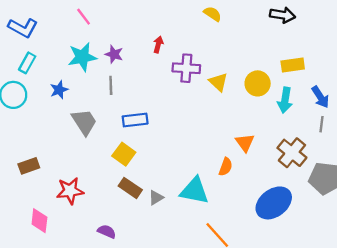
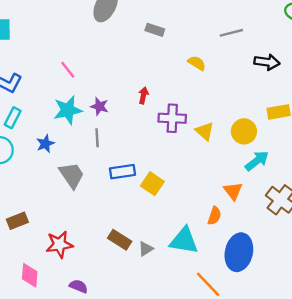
cyan arrow: (285, 100) -> (257, 161), moved, turned -135
yellow square: (124, 154) -> (152, 184), moved
blue ellipse: (274, 203) -> (239, 252), moved, turned -39
purple semicircle: (107, 231) -> (79, 286), moved

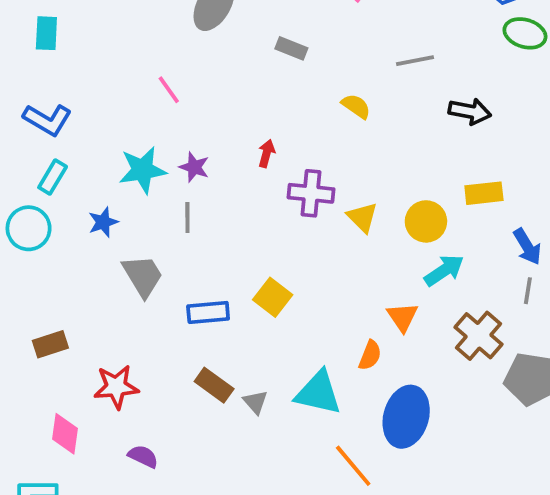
pink line: (68, 70) -> (169, 90), moved
blue rectangle: (122, 172) -> (208, 312), moved
gray triangle: (146, 249) -> (255, 402), turned -42

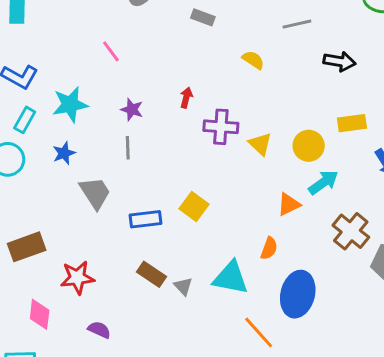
cyan star: (143, 170) -> (70, 104), moved
orange triangle: (402, 317) -> (289, 204), moved, turned 40
brown rectangle: (50, 344) -> (27, 247), size x1.4

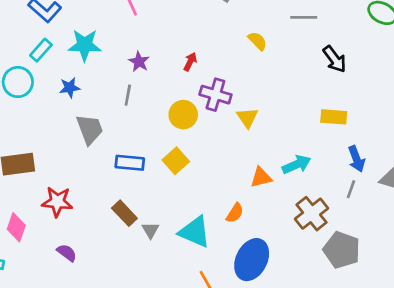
black arrow: (339, 61) -> (335, 59), turned 32
yellow circle: (309, 146) -> (183, 115), moved

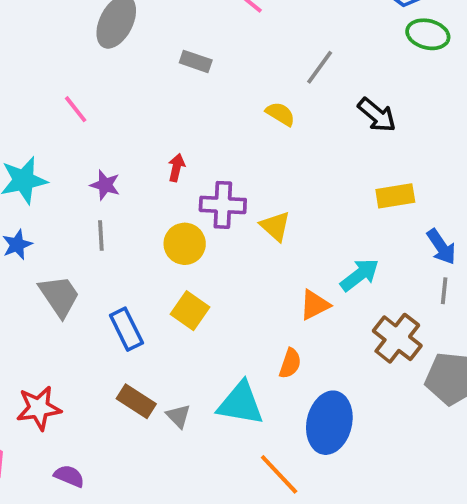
gray line: (304, 17) -> (320, 67), turned -40
yellow semicircle: (258, 41) -> (280, 114), moved
blue rectangle: (130, 163) -> (126, 329), turned 72

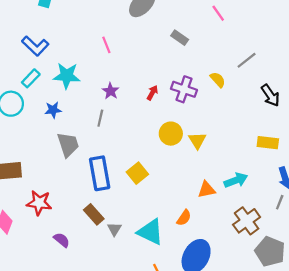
purple cross: (223, 205) -> (184, 89), moved
yellow circle: (185, 244) -> (171, 134), moved
blue rectangle: (126, 329) -> (100, 173), size x1.4
purple semicircle: (69, 476) -> (62, 240), moved

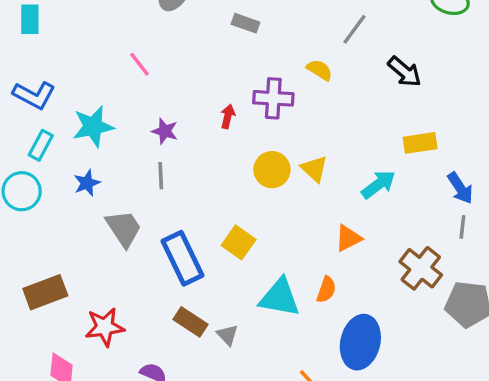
cyan arrow: (236, 180) -> (379, 184), moved
cyan triangle: (150, 232) -> (280, 298), moved

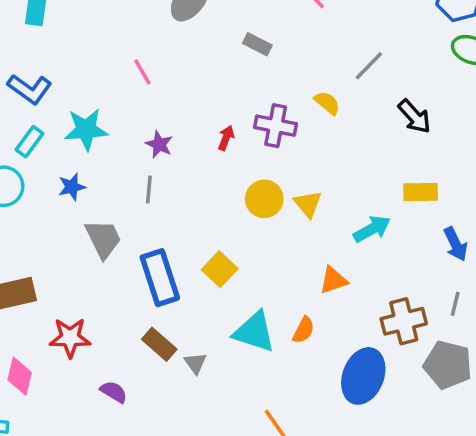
gray line: (462, 227) -> (455, 304), moved
brown cross: (421, 268) -> (404, 321), turned 30
blue ellipse: (360, 342) -> (363, 376), moved

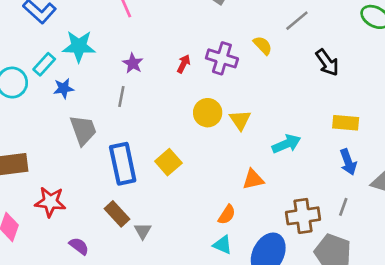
cyan rectangle: (29, 142) -> (44, 64), moved
yellow rectangle: (421, 192) -> (346, 123), moved
cyan triangle: (254, 332) -> (223, 245), moved, size x0.6

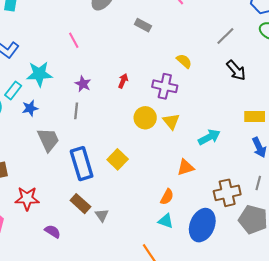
gray line: (297, 21) -> (225, 36), moved
purple cross: (222, 58) -> (165, 86), moved

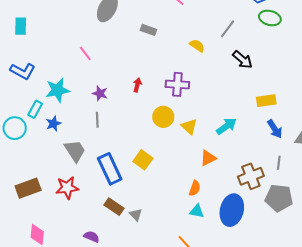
yellow semicircle: (184, 61) -> (197, 46), moved
yellow triangle: (171, 121) -> (189, 127), moved
red star: (27, 198) -> (67, 188), moved

